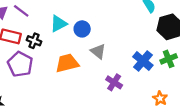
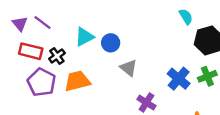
black cross: (34, 41) -> (57, 56), turned 32
orange trapezoid: (67, 63) -> (77, 81), moved

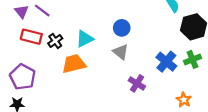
cyan triangle: (84, 37) -> (85, 39), moved
blue circle: (111, 43) -> (122, 28), moved
purple pentagon: (41, 82) -> (23, 77), moved

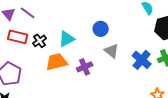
gray triangle: (121, 52) -> (112, 51), moved
purple cross: (137, 83) -> (85, 67), moved, turned 35

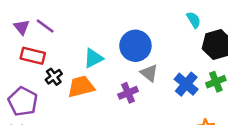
blue circle: (101, 29) -> (135, 46), size x1.6
black cross: (40, 41) -> (54, 77), moved
purple cross: (85, 67) -> (128, 93), moved

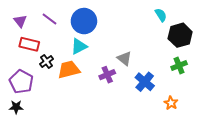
purple line: (45, 26) -> (50, 19), moved
blue circle: (135, 46) -> (84, 21), moved
blue cross: (186, 84) -> (145, 82), moved

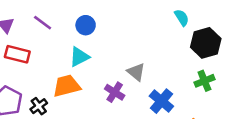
blue circle: (84, 21) -> (86, 25), size x0.6
black cross: (47, 61) -> (39, 106), moved
purple cross: (107, 75) -> (115, 92), turned -35

